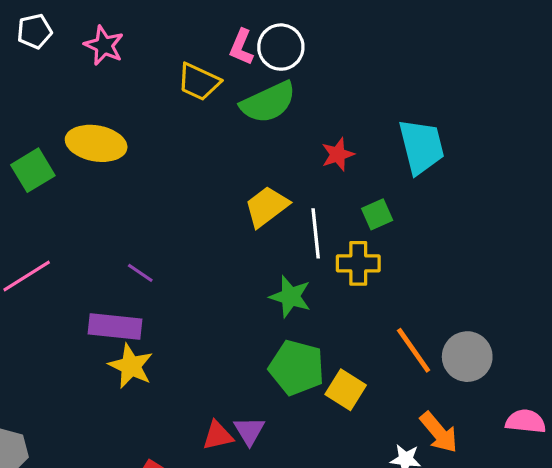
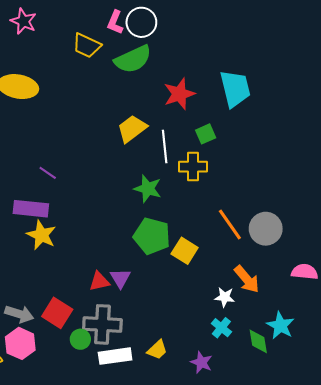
red star: (338, 154) -> (179, 94), size x1.4

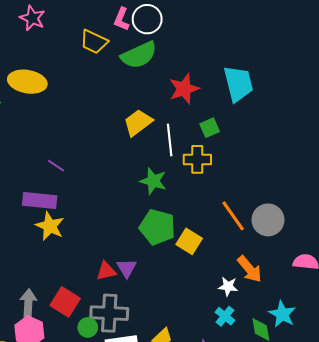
gray arrow: (19, 314) -> (28, 303), turned -104

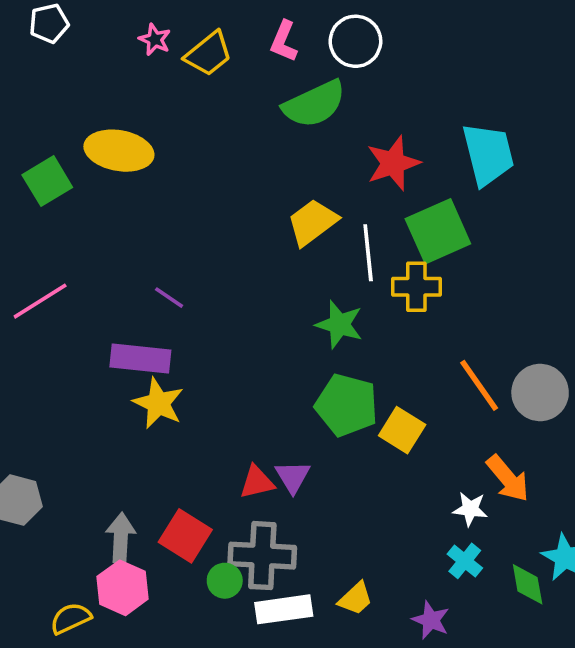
pink star: (32, 18) -> (155, 39), moved, size x0.7
white circle: (147, 19) -> (355, 41), moved
yellow trapezoid: (94, 42) -> (209, 54), moved, turned -64
green square: (210, 128) -> (438, 231), size x1.8

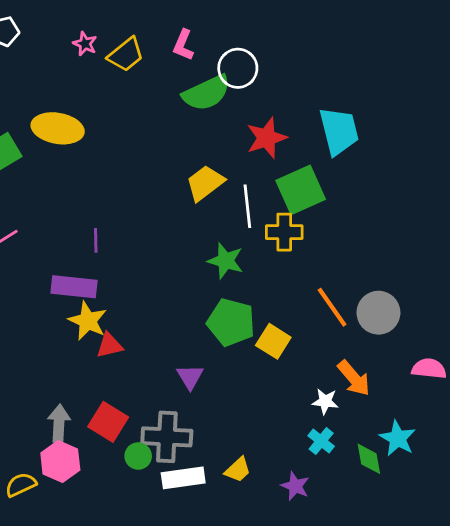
white circle: (355, 41) -> (238, 68), moved
purple line: (169, 298) -> (96, 240), turned 55
red triangle: (257, 482) -> (109, 345), moved

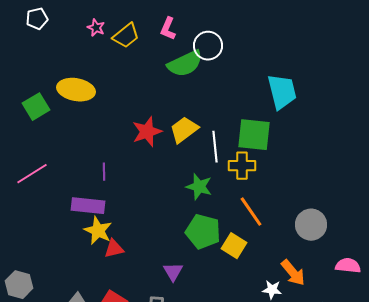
red star: (266, 138) -> (147, 132), moved
green square: (301, 190) -> (254, 135), turned 30
orange line: (332, 307) -> (251, 212), moved

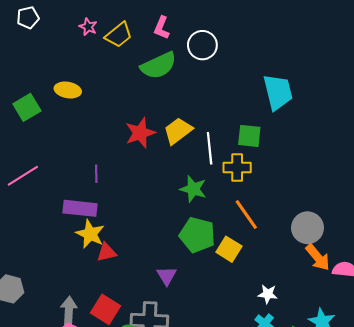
green semicircle: (185, 64) -> (159, 66), moved
yellow ellipse: (76, 90) -> (68, 90), size x0.7
green square: (254, 135) -> (249, 136), size x0.7
orange arrow: (293, 273) -> (318, 257), moved

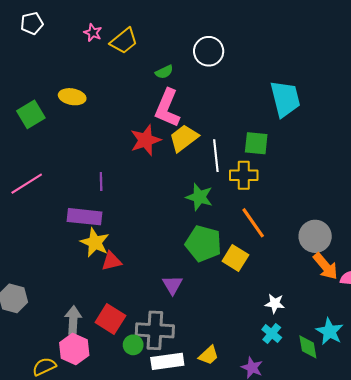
pink L-shape: (162, 28) -> (167, 108), moved, size x1.6
green semicircle: (159, 66) -> (164, 72), size x0.5

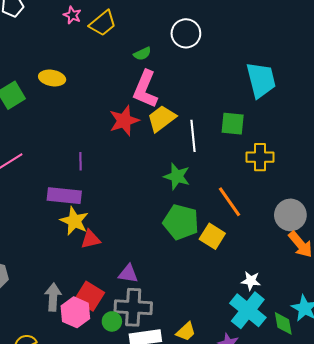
yellow cross: (244, 175) -> (260, 157), moved
purple triangle: (172, 285) -> (128, 274), moved, turned -50
cyan cross: (272, 333) -> (248, 310), size x1.8
pink hexagon: (74, 349) -> (75, 312), moved

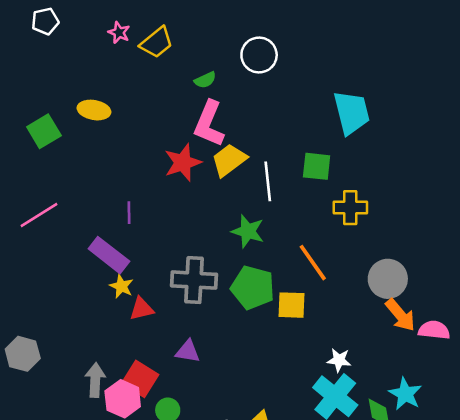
purple rectangle: (64, 196) -> (109, 255), turned 32
yellow star: (74, 221) -> (121, 286), size x0.7
yellow square: (212, 236) -> (292, 305), turned -30
gray cross: (133, 307) -> (194, 280), moved

